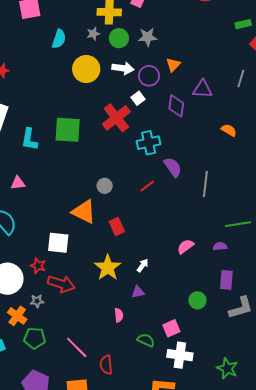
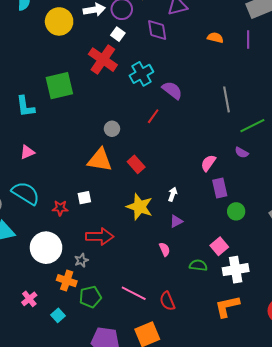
gray line: (205, 184) -> (226, 99), moved
white square: (58, 243) -> (84, 198), size x0.6
purple semicircle: (220, 246) -> (242, 152), turned -128
red star: (38, 266) -> (60, 208), moved
purple rectangle: (226, 280) -> (220, 188), moved

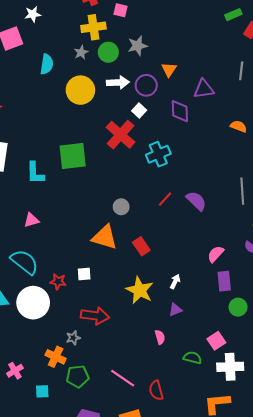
purple semicircle: (172, 90) -> (196, 201), moved
white circle: (46, 248) -> (33, 303), moved
cyan square: (58, 315) -> (42, 391), turned 32

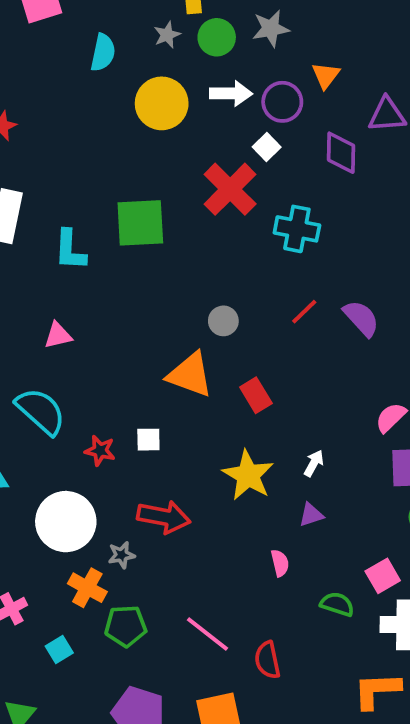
cyan cross: (158, 154) -> (297, 229), turned 30
white circle: (33, 303) -> (66, 522), moved
cyan square: (42, 391) -> (59, 649), turned -32

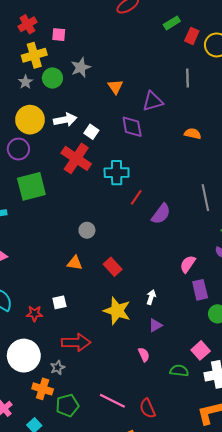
white arrow: (231, 94) -> (65, 120), moved
purple circle: (282, 102) -> (18, 149), moved
red line: (304, 312) -> (136, 197), moved
purple semicircle: (361, 318) -> (161, 214), turned 90
orange triangle: (190, 375) -> (75, 263), size x0.6

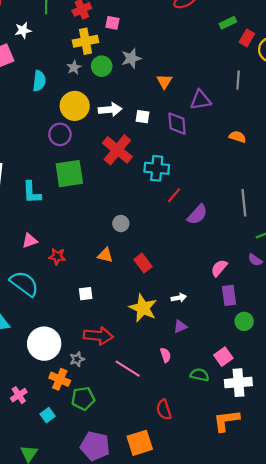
white square: (91, 132) -> (143, 117), moved, turned -32
white arrow: (151, 297) -> (179, 298), turned 56
red star: (35, 314) -> (57, 256), moved
pink line: (112, 401) -> (128, 369), moved

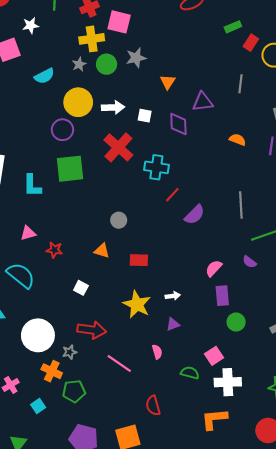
pink square: (112, 23) -> (119, 22), size x1.6
cyan semicircle: (39, 81) -> (44, 76), turned 54
red rectangle: (143, 263) -> (139, 260), turned -54
white square: (86, 294) -> (81, 288), turned 32

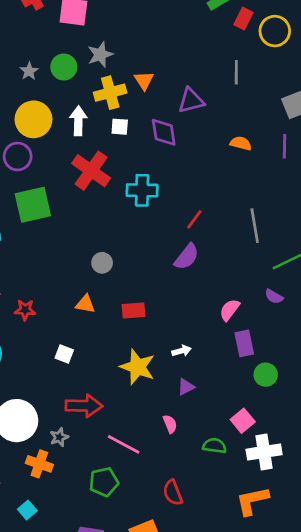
yellow cross: (92, 39) -> (110, 93), moved
white arrow: (113, 107) -> (78, 121), turned -80
red line: (172, 195) -> (194, 219), moved
purple semicircle: (195, 215) -> (187, 257), moved
green pentagon: (74, 391) -> (104, 482), moved

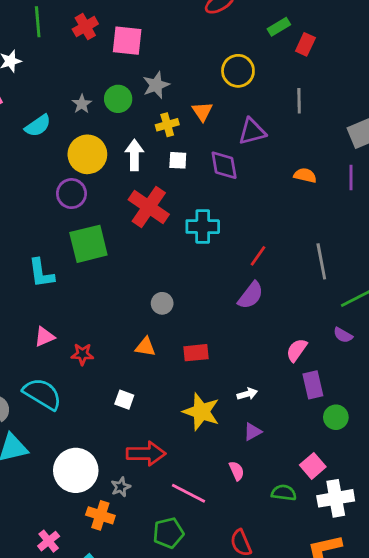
yellow circle: (275, 31) -> (238, 71), moved
yellow cross: (110, 93) -> (167, 125), size x0.7

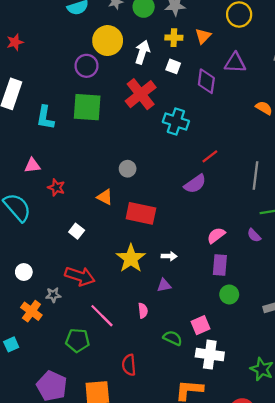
red rectangle: (196, 353) -> (141, 213), size x1.5
white circle: (76, 470) -> (24, 272), size x0.5

